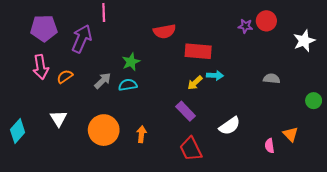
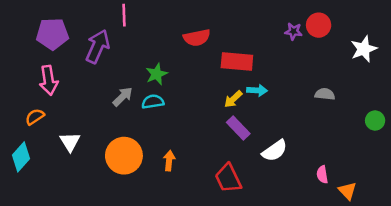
orange semicircle: (65, 76) -> (35, 117), moved
purple rectangle: (186, 111) -> (238, 128), moved
orange triangle: (291, 134) -> (347, 191), moved

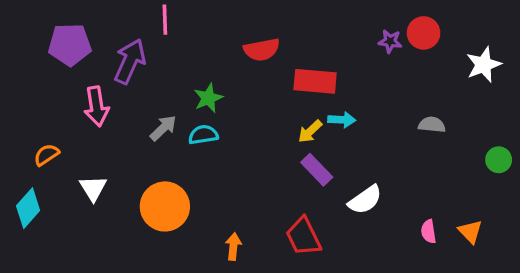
pink arrow: (49, 80) -> (96, 106), moved
orange arrow: (169, 161) -> (233, 247), moved
orange triangle: (347, 191) -> (470, 232), moved

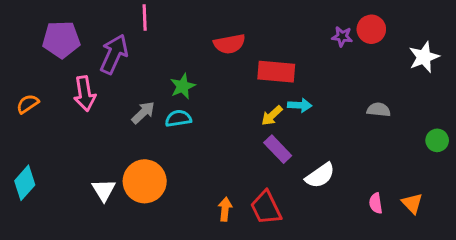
orange semicircle: (46, 155) -> (28, 104), moved
white triangle: (93, 188) -> (104, 190), moved
orange arrow: (233, 247) -> (225, 209), moved

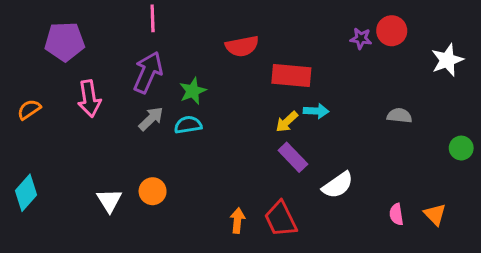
purple arrow: (114, 54) -> (148, 72), moved
orange circle: (145, 181) -> (153, 191), size x0.6

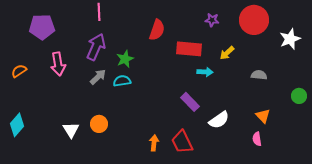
red circle: (392, 31) -> (254, 20), size x1.5
purple star: (361, 38) -> (212, 20), moved
red semicircle: (242, 46) -> (157, 30), turned -60
yellow arrow: (287, 122) -> (227, 53), moved
orange triangle: (435, 214) -> (263, 116), moved

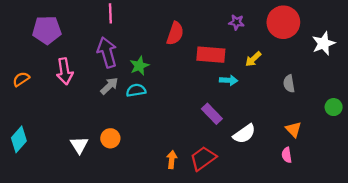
purple arrow: (96, 47) -> (107, 52), turned -40
gray semicircle: (259, 75) -> (289, 84), turned -105
red trapezoid: (182, 142) -> (203, 158), turned 80

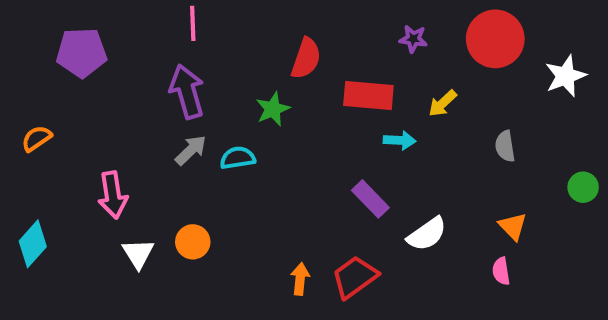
green star: (139, 66) -> (273, 109), moved
pink arrow: (65, 71) -> (113, 195), moved

